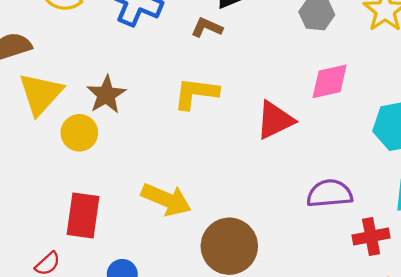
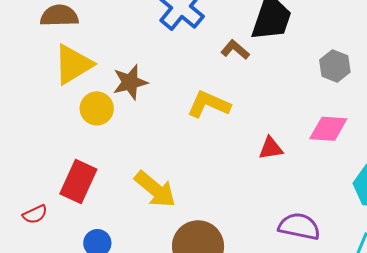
red triangle: (275, 120) -> (271, 148), size x0.7

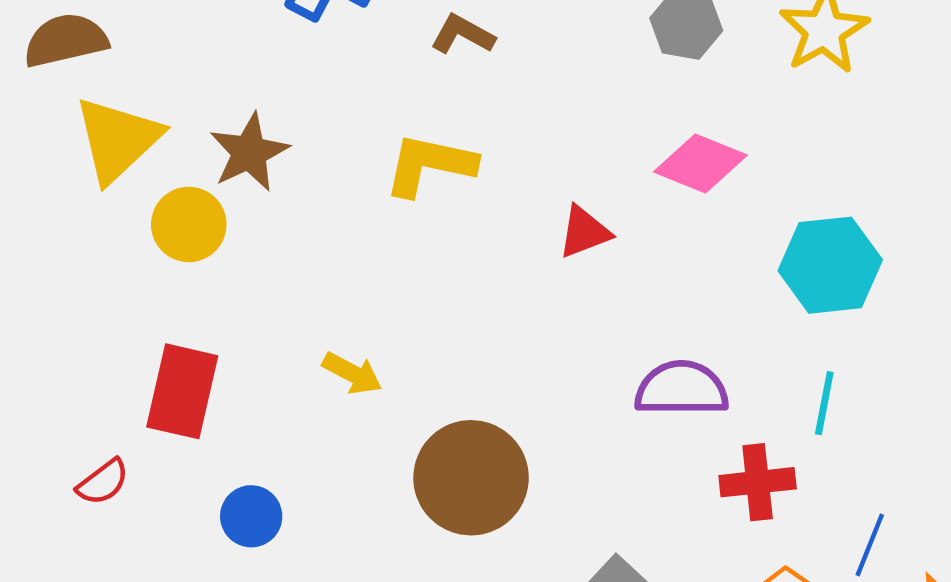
pink diamond: (328, 129) -> (700, 163), turned 30
yellow arrow: (155, 189) -> (352, 373), size x0.6

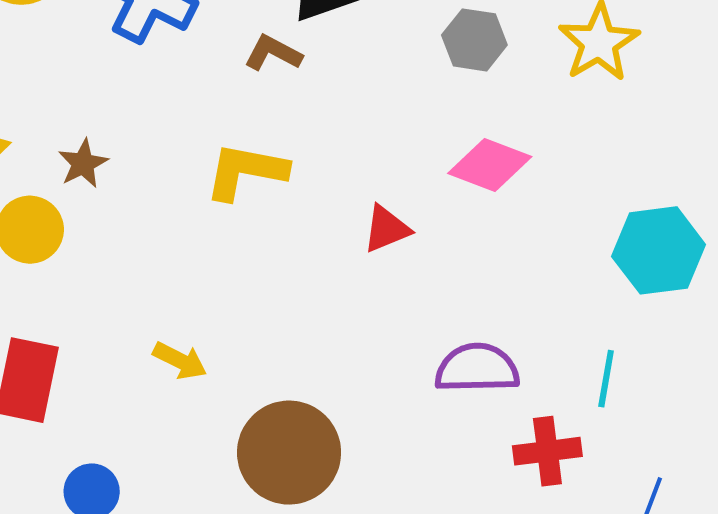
brown star: (249, 152) -> (83, 164), size x0.7
cyan hexagon: (830, 265) -> (659, 250), moved

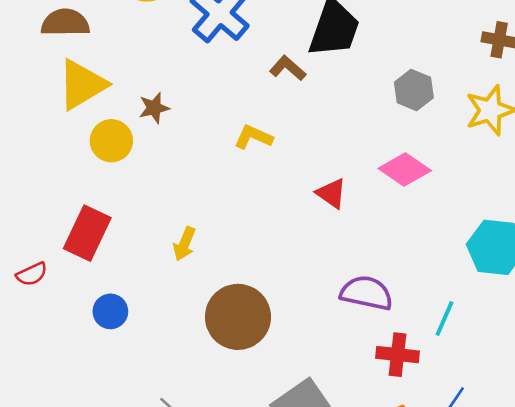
yellow L-shape: (246, 171) -> (253, 137), size x0.7
red triangle: (386, 229) -> (331, 193), turned 44
yellow arrow: (180, 361) -> (184, 244), turned 72

